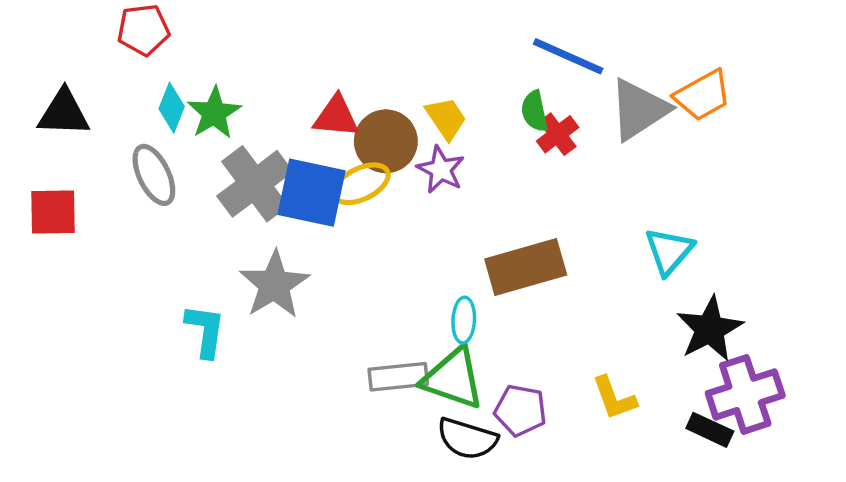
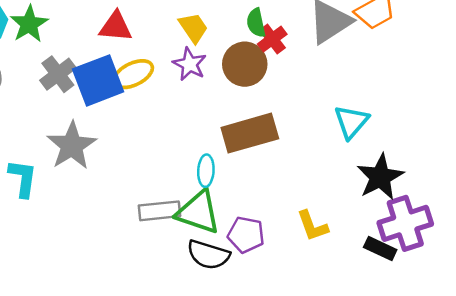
brown circle: (386, 141) -> (245, 64), moved
gray cross: (255, 184) -> (58, 74), size x0.7
blue square: (311, 193) -> (98, 80), turned -33

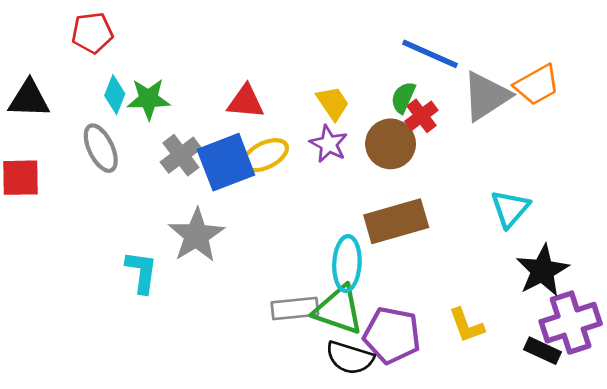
green semicircle: (256, 23) -> (403, 97), turned 36
green star: (29, 24) -> (149, 99), turned 30
cyan ellipse: (206, 171) -> (347, 263), size x1.5
purple pentagon: (246, 235) -> (392, 335), size x1.4

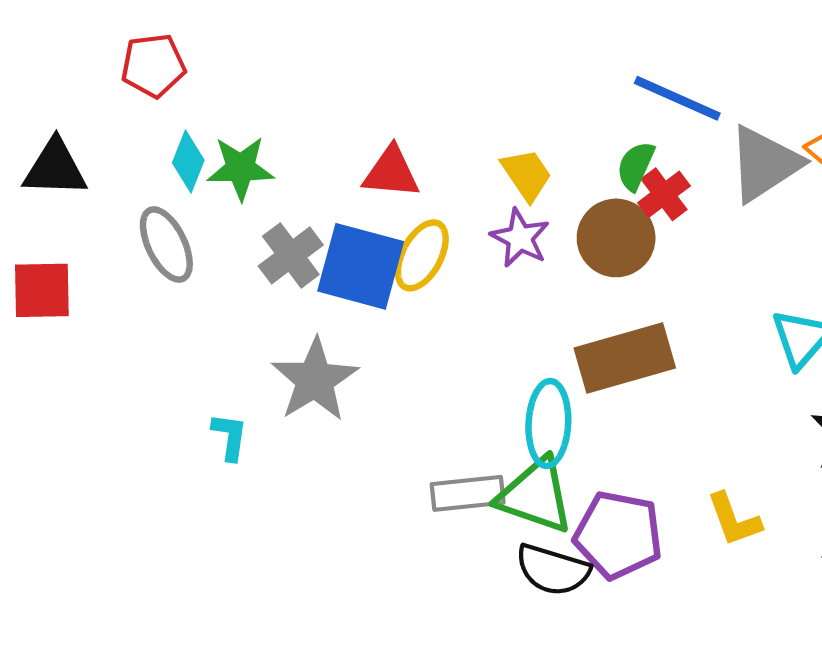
yellow ellipse: (265, 155) -> (422, 255), turned -36
blue square: (226, 162) -> (361, 266), turned 36
cyan L-shape: (142, 272) -> (230, 437), size x0.7

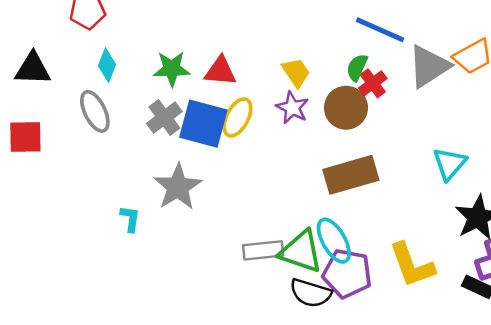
green star: (241, 168) -> (172, 69), moved
cyan ellipse: (548, 424) -> (334, 241), moved, turned -33
yellow L-shape: (734, 520) -> (412, 265), size x1.5

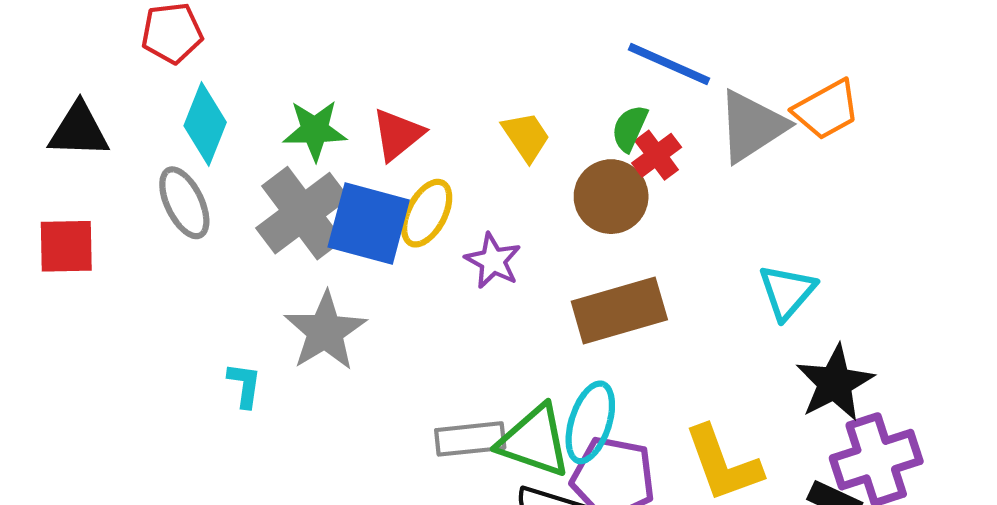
cyan diamond: (107, 65) -> (205, 124), size x1.4
red triangle: (220, 71) -> (398, 134), turned -44
purple star: (292, 108) -> (493, 261), moved
gray cross: (164, 117) -> (302, 213), size x1.5
cyan ellipse: (334, 241) -> (590, 422), turned 48

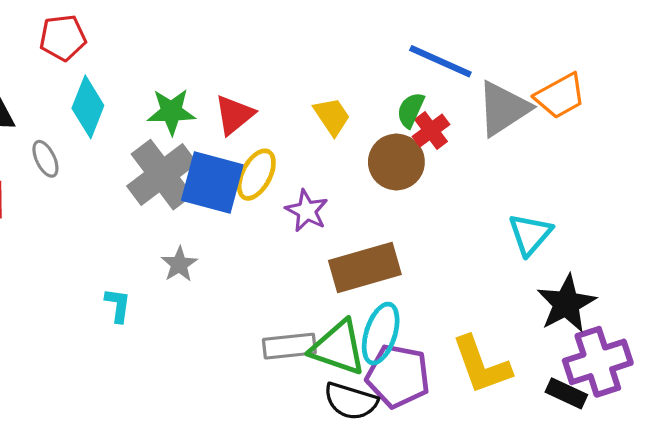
gray ellipse: (184, 203) -> (45, 159), moved, size x0.7
brown rectangle: (619, 310) -> (365, 267), moved
gray star: (325, 331) -> (179, 264), size x0.6

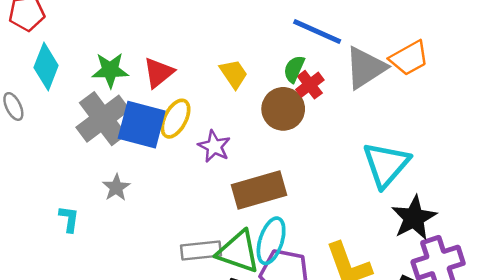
cyan triangle: (530, 234) -> (386, 165), size x1.4

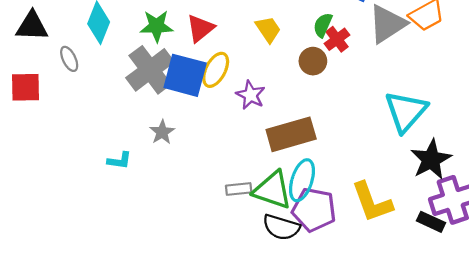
brown circle: (283, 109) -> (313, 61), size x0.7
cyan L-shape: (69, 219) -> (119, 161), turned 90
gray rectangle: (201, 250) -> (239, 189), size x0.7

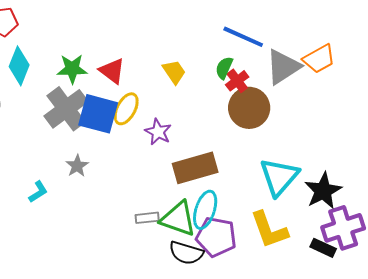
red triangle: (200, 28) -> (112, 71), turned -44
brown circle: (313, 61) -> (249, 108), moved, size x1.6
cyan triangle: (406, 111) -> (279, 177), moved
cyan L-shape: (119, 161) -> (38, 192), turned -40

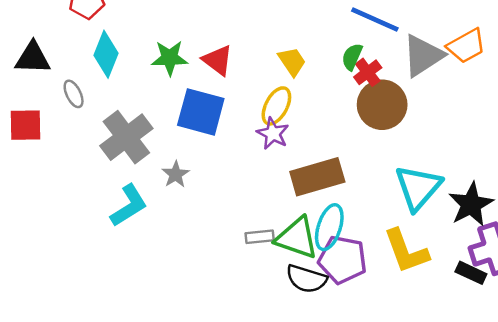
gray cross: (66, 109) -> (126, 137), moved
yellow ellipse: (126, 109) -> (276, 106), moved
cyan L-shape: (38, 192) -> (129, 206), size x1.6

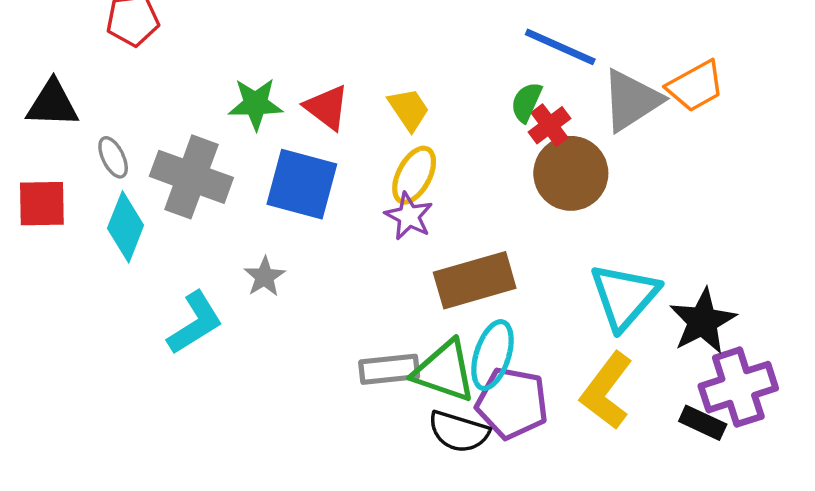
cyan diamond: (106, 54) -> (126, 227), moved
yellow trapezoid: (292, 61) -> (409, 109), moved
gray cross: (126, 137) -> (191, 177), moved, turned -33
gray rectangle: (260, 237) -> (389, 369), size x1.4
yellow L-shape: (406, 251) -> (606, 391), turned 57

